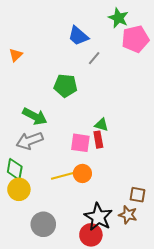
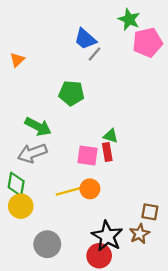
gray line: (94, 58) -> (95, 54), moved
brown star: (128, 215) -> (139, 234), turned 30

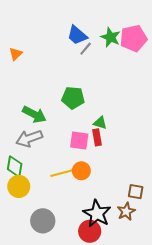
green star: (129, 19) -> (111, 37), moved
green pentagon: (71, 93) -> (73, 98), moved

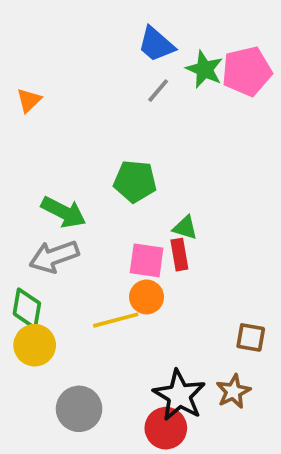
blue trapezoid: (77, 35) -> (156, 44), moved
orange circle: (81, 171) -> (147, 297), moved
brown square: (136, 192) -> (251, 337), moved

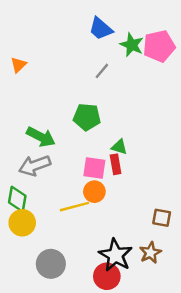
gray line: (158, 91) -> (102, 71), moved

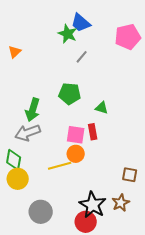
green star: (132, 45) -> (68, 34), moved
green arrow: (41, 137) -> (33, 110), turned 80
green triangle: (119, 147) -> (102, 108), moved

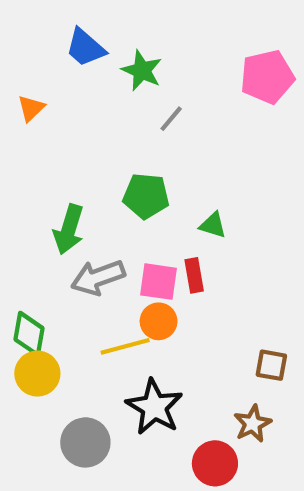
blue trapezoid: (81, 23) -> (85, 48), moved
gray arrow: (28, 133) -> (98, 277), moved
black star: (93, 205) -> (154, 407), moved
red circle: (86, 222) -> (215, 463), moved

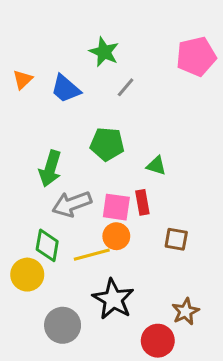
blue trapezoid: (85, 48) -> (66, 89), moved
green diamond: (29, 334) -> (47, 245), moved
brown square: (271, 365) -> (176, 239), moved

